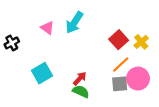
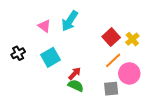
black cross: (12, 43) -> (18, 53), moved
cyan square: (42, 73) -> (50, 57), moved
gray square: (120, 84) -> (111, 89), moved

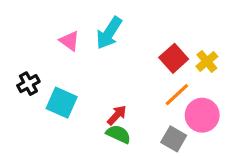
cyan square: (50, 57) -> (62, 103), moved, turned -36
gray square: (111, 89) -> (174, 139), turned 35

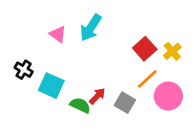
black cross: (28, 84) -> (24, 70), turned -30
green semicircle: (118, 134) -> (80, 105), moved
gray square: (174, 139) -> (125, 103), moved

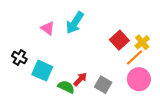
orange line: (147, 79) -> (135, 57), moved

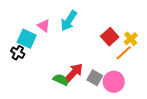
cyan square: (42, 71) -> (27, 39), moved
red arrow: (80, 79) -> (74, 73), size x1.5
pink circle: (139, 79) -> (114, 82), moved

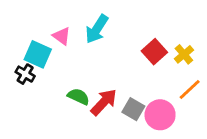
orange line: (124, 53) -> (190, 89), moved
green semicircle: (61, 80) -> (79, 97), moved

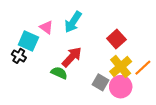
yellow cross: (184, 54) -> (121, 67), moved, size x1.5
red arrow: (104, 102) -> (72, 57), moved

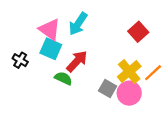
pink triangle: (46, 27) -> (50, 29), size x1.5
red square: (116, 39) -> (138, 32), moved
cyan square: (28, 41) -> (51, 49), moved

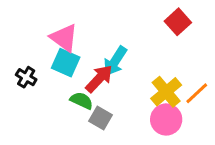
cyan arrow: (78, 24) -> (115, 61), moved
red square: (138, 32) -> (178, 22), moved
gray square: (108, 89) -> (101, 118), moved

